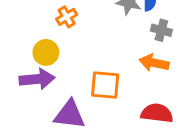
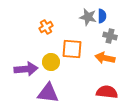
yellow circle: (46, 52) -> (51, 62), moved
orange square: (105, 85) -> (72, 49), moved

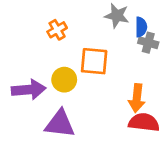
blue semicircle: (102, 16) -> (141, 27), moved
orange arrow: (105, 58) -> (137, 98), moved, turned -96

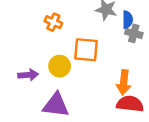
orange cross: (57, 30) -> (53, 22), turned -36
purple arrow: (29, 90) -> (28, 75), size x0.7

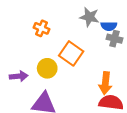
blue semicircle: (128, 20) -> (109, 26), turned 91
orange square: (86, 50) -> (71, 53), turned 30

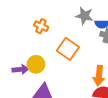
yellow circle: (47, 68) -> (36, 64), moved

